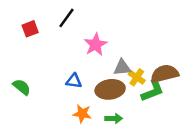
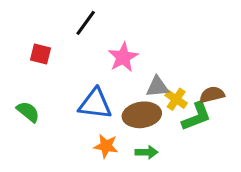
red square: (30, 29) -> (41, 54), moved, turned 35
brown semicircle: (165, 74) -> (212, 95), size x0.7
blue triangle: (74, 81) -> (95, 104), size x1.6

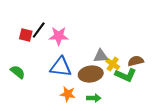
black line: (86, 23) -> (39, 30), moved
pink star: (123, 57) -> (59, 36), moved, turned 30
green L-shape: (196, 116) -> (126, 75), turned 45

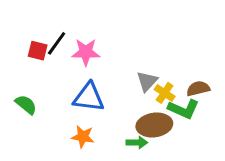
gray triangle: (101, 56) -> (147, 81), turned -42
brown ellipse: (91, 74) -> (154, 125), moved
orange star: (68, 94) -> (83, 137), moved

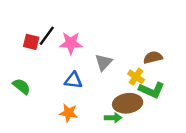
gray triangle: (147, 81) -> (103, 62), moved
brown semicircle: (198, 89) -> (153, 57), moved
blue triangle: (89, 97) -> (73, 80), size x0.7

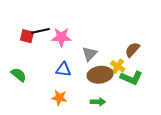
black line: (47, 36) -> (41, 31), turned 42
brown semicircle: (153, 57) -> (132, 50), turned -35
brown ellipse: (128, 103) -> (100, 75), moved

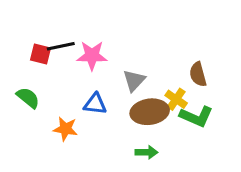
brown semicircle: (132, 50) -> (198, 74), turned -56
green semicircle: (19, 75) -> (28, 98), moved
orange star: (59, 98) -> (65, 129), moved

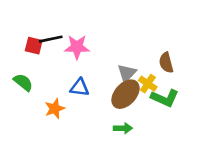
gray triangle: (134, 81) -> (127, 73), moved
brown ellipse: (150, 112) -> (125, 94), turned -40
orange star: (65, 129) -> (55, 109), turned -30

